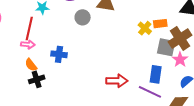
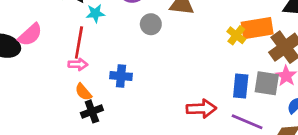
orange rectangle: (160, 24) -> (257, 28), size x1.6
gray square: (166, 47) -> (267, 83), moved
blue rectangle: (156, 74) -> (241, 86), moved

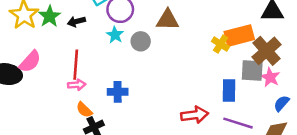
cyan star: (95, 13) -> (115, 35), moved, turned -30
gray square: (267, 83) -> (252, 70), moved

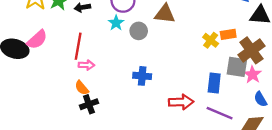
orange rectangle: (239, 36) -> (228, 34), size x0.6
pink arrow: (77, 85) -> (86, 65), moved
blue cross: (118, 92) -> (142, 76), moved
blue semicircle: (282, 103) -> (260, 99), turned -77

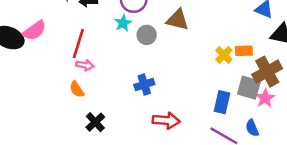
blue cross: (142, 76) -> (144, 85), turned -30
blue semicircle: (260, 99) -> (252, 128), moved
red arrow: (181, 102) -> (166, 120), moved
black cross: (89, 104) -> (95, 122), moved, turned -30

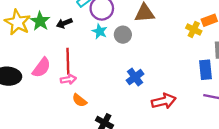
pink semicircle: (34, 31) -> (42, 68), moved
pink arrow: (85, 65) -> (68, 79), moved

